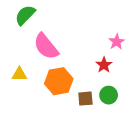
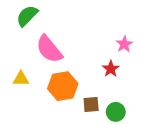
green circle: (109, 95) -> (116, 112), moved

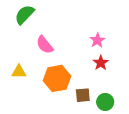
pink star: (124, 44) -> (97, 40), moved
pink semicircle: (49, 49) -> (45, 45), size x0.7

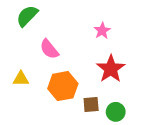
pink star: (97, 40) -> (102, 31), moved
red star: (101, 63) -> (111, 69), size x1.6

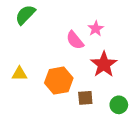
pink semicircle: (49, 49) -> (75, 40), moved
green circle: (116, 112) -> (119, 105), moved

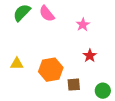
pink semicircle: (75, 40) -> (47, 14), moved
red star: (104, 64) -> (90, 56), size x0.6

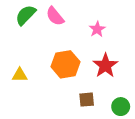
red star: (90, 56) -> (105, 66), size x1.5
orange hexagon: (51, 70) -> (66, 64), moved

